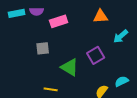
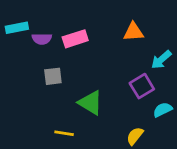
purple semicircle: (37, 11) -> (42, 39), moved
purple square: (96, 55) -> (142, 86), moved
cyan semicircle: (122, 81) -> (163, 110), moved

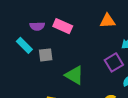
cyan rectangle: (17, 28) -> (24, 45), moved, turned 56
pink rectangle: (75, 39) -> (63, 26), turned 42

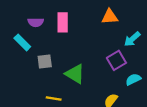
pink rectangle: (63, 26) -> (63, 22), turned 66
gray square: (46, 55) -> (45, 61), moved

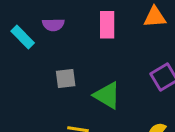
pink rectangle: (63, 22) -> (107, 25), moved
cyan rectangle: (22, 42) -> (23, 37), moved

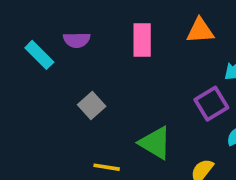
gray square: (66, 79) -> (92, 105), turned -35
green triangle: (107, 95) -> (155, 143), moved

